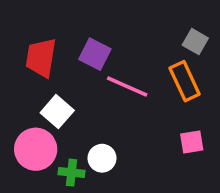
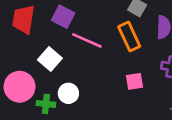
white square: (57, 112) -> (50, 59), moved

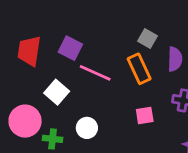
white circle: (68, 93) -> (87, 128), moved

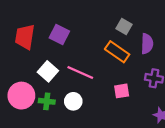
orange rectangle: (139, 69) -> (117, 52), turned -30
pink line: (95, 73) -> (80, 73), moved
green cross: (53, 139) -> (47, 101), moved

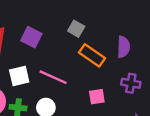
gray square: (124, 26) -> (76, 29), moved
white square: (48, 71) -> (19, 76), turned 36

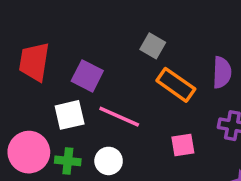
purple square: (31, 37) -> (87, 76), moved

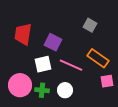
orange rectangle: (176, 85) -> (98, 58), moved

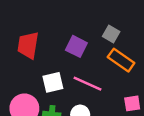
purple square: (53, 42) -> (76, 46), moved
orange rectangle: (98, 58) -> (121, 60), moved

